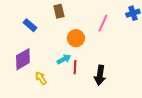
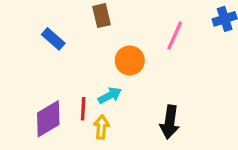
purple diamond: (23, 59) -> (48, 119), moved
red line: (75, 67) -> (83, 109), moved
yellow arrow: (41, 78) -> (101, 127), moved, turned 40

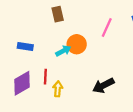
blue rectangle: (53, 39) -> (25, 46), moved, turned -32
cyan arrow: (110, 95) -> (63, 51), moved
black arrow: (170, 122) -> (103, 86), turned 55

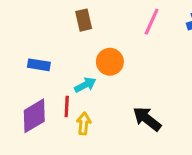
pink line: (107, 27) -> (152, 22), moved
cyan arrow: (63, 51) -> (85, 85), moved
black arrow: (103, 86) -> (147, 119), turned 65

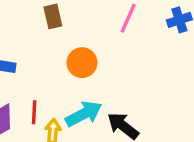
cyan arrow: (85, 85) -> (84, 114), moved, size x1.5

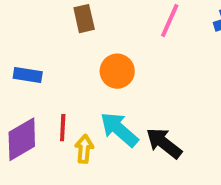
cyan arrow: (84, 114) -> (119, 130), turned -111

